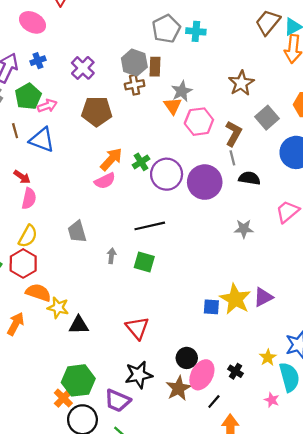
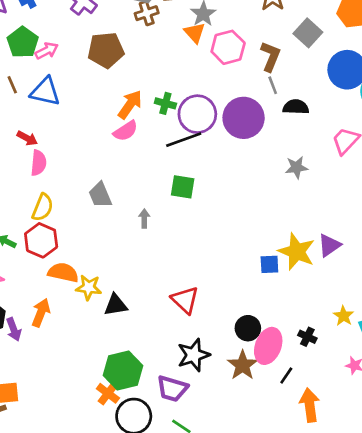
green cross: (141, 162) -> (165, 103), turned -35
black line: (150, 226) -> (184, 140), moved
green square: (144, 262) -> (183, 187), moved

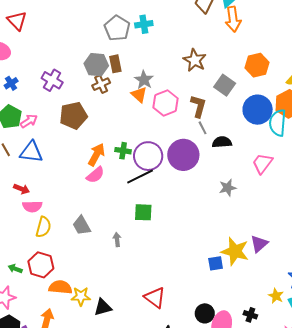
pink semicircle: (38, 163) -> (32, 207), turned 90
yellow semicircle: (43, 207) -> (43, 227), moved

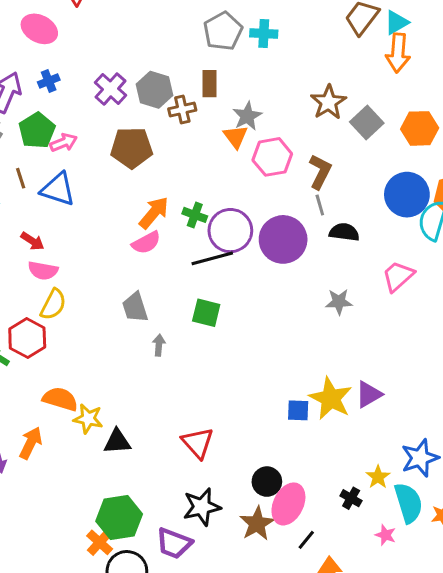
gray hexagon: (96, 65) -> (154, 90), moved
gray square: (225, 85) -> (367, 123), moved
gray trapezoid: (82, 226) -> (135, 307), moved
red hexagon: (41, 265) -> (27, 338), moved
black cross: (250, 315) -> (351, 498), moved

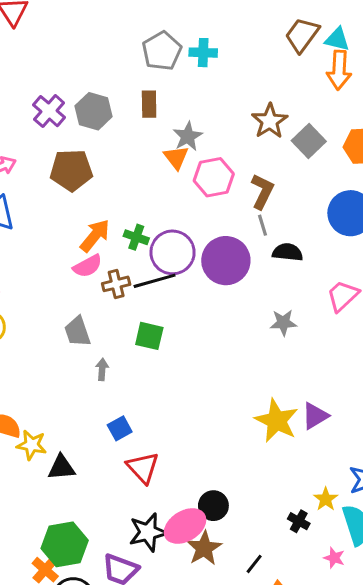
cyan triangle: (397, 22) -> (337, 39), turned 44
brown cross: (182, 109) -> (116, 284), moved
blue square: (298, 410) -> (120, 428), moved, turned -30
pink ellipse: (288, 504) -> (185, 526), moved, turned 33

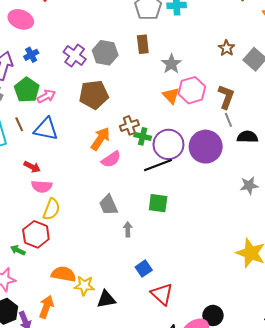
brown star: (270, 121) -> (227, 48), size x0.7
orange triangle: (176, 157) -> (171, 96), moved
orange arrow: (95, 236) -> (100, 139), moved
brown cross: (116, 284) -> (129, 125), moved

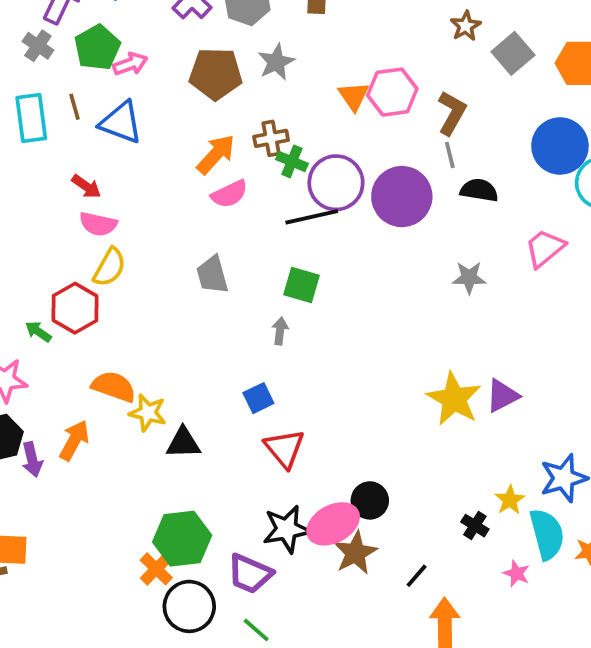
gray star: (171, 64) -> (276, 62), moved
gray arrow: (128, 229) -> (280, 331), moved

